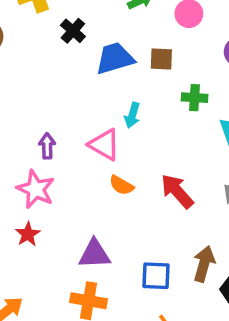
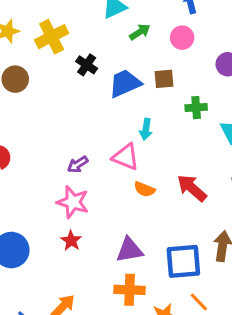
purple arrow: (47, 146) -> (78, 164), turned -115
blue square: (156, 276) -> (183, 261), size x1.4

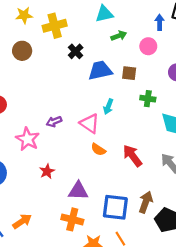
pink star: (73, 202) -> (28, 139), moved
red star: (71, 241) -> (47, 171), moved

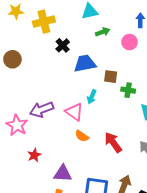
brown circle: (22, 51) -> (12, 59), moved
brown square: (129, 73) -> (111, 77), moved
purple arrow: (54, 122) -> (42, 110), size x1.6

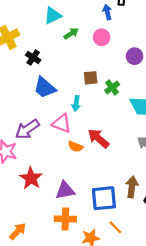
blue trapezoid: (85, 63) -> (45, 88), moved, turned -115
green cross: (128, 90) -> (112, 87), turned -32
red arrow: (113, 142) -> (98, 138), moved
red star: (34, 155) -> (31, 178), size x1.5

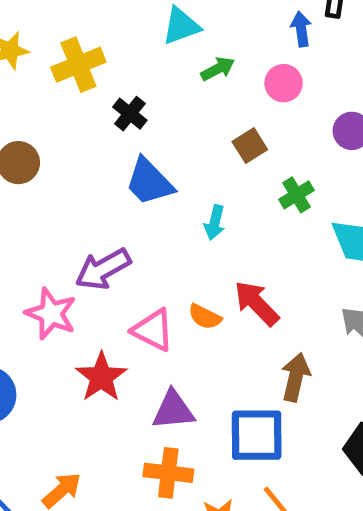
brown square: (91, 78) -> (250, 146), moved, turned -32
pink triangle: (62, 123) -> (153, 330), moved
brown arrow: (132, 187) -> (296, 377), moved

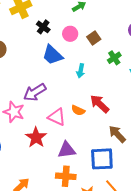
pink circle: (284, 83) -> (70, 34), moved
brown arrow: (296, 377) -> (117, 134), turned -54

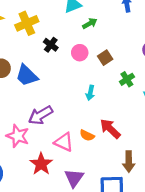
blue trapezoid: (53, 55) -> (27, 75), moved
brown arrow: (117, 134) -> (129, 162), turned -138
purple triangle: (67, 150) -> (74, 178), turned -48

